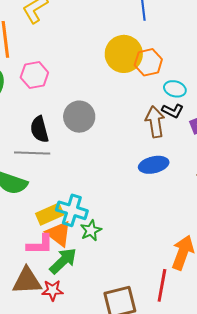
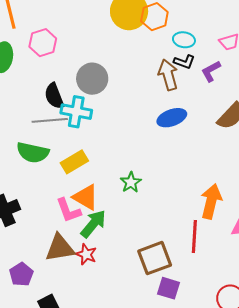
cyan cross: (72, 210) -> (76, 112), moved
yellow rectangle: (50, 214) -> (74, 162), moved
green star: (91, 230) -> (131, 182), moved
pink L-shape: (40, 245) -> (68, 210), turned 76
red star: (52, 290) -> (86, 254), turned 30

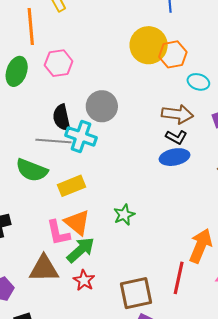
black L-shape: (184, 62) -> (176, 137), moved
brown arrow: (168, 75) -> (177, 114), turned 104
red star: (86, 254) -> (84, 280), moved

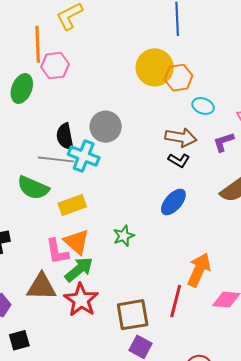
pink hexagon: (59, 63) -> (55, 66), moved
blue ellipse: (175, 157) -> (173, 202), moved, turned -40
red star: (84, 280) -> (81, 300), size x1.6

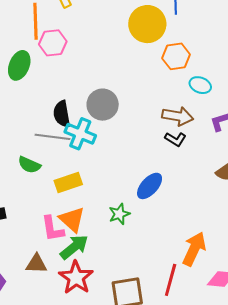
yellow circle: (155, 67) -> (147, 24), moved
green semicircle: (33, 188) -> (29, 165), size x0.7
blue ellipse: (173, 202) -> (150, 186), moved
brown triangle: (41, 287) -> (36, 264), size x0.7

